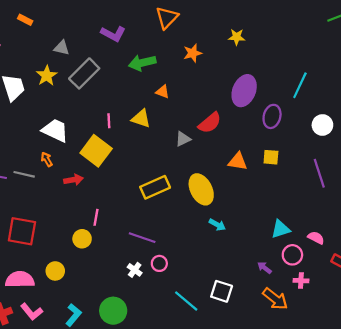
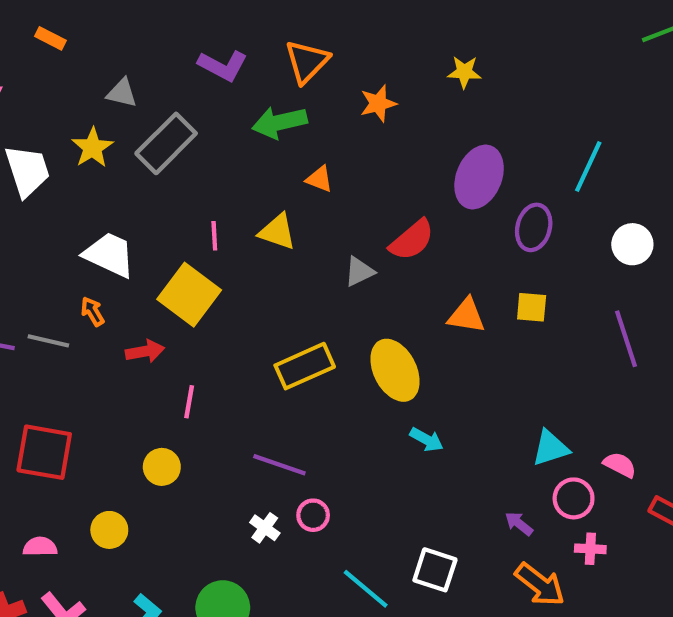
orange triangle: (167, 18) -> (307, 61), moved
pink line: (96, 217) -> (189, 402), moved
pink semicircle: (20, 280) -> (40, 547), size x0.6

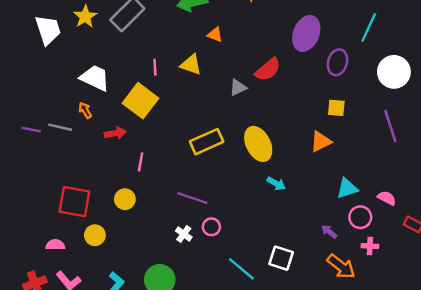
white circle: (632, 244) -> (394, 72), size x1.4
orange triangle: (466, 316) -> (321, 142), moved, turned -35
red square: (44, 452) -> (74, 202), moved

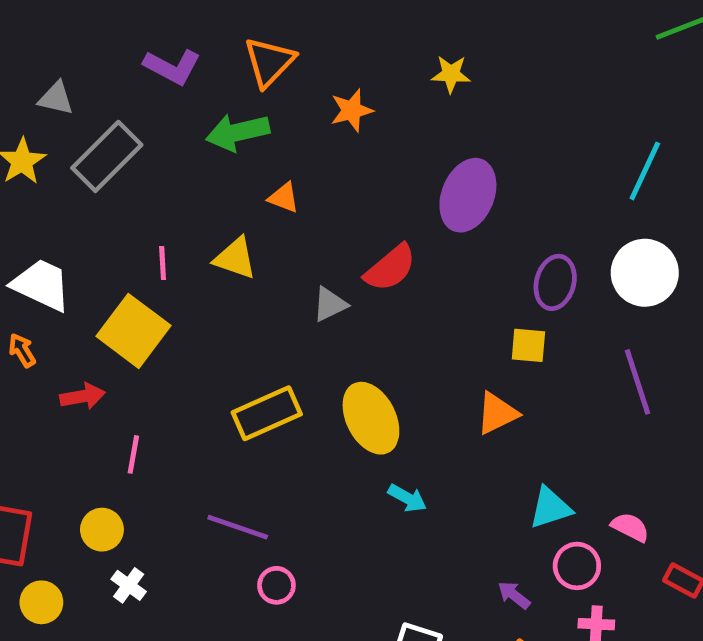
cyan line: (369, 27) -> (645, 171), moved
purple ellipse: (337, 62) -> (555, 282), moved
white cross: (184, 234) -> (129, 585), moved

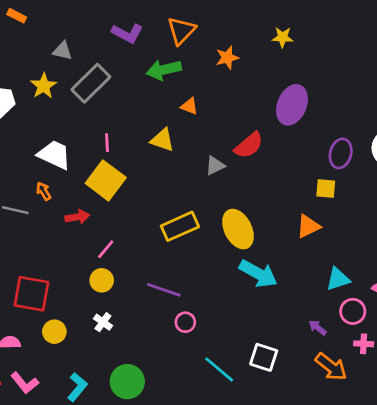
pink line: (163, 263) -> (107, 143), moved
pink line: (133, 454) -> (106, 249), turned 30
cyan arrow: (407, 498) -> (258, 274), size x1.8
yellow circle: (102, 530) -> (102, 280), moved

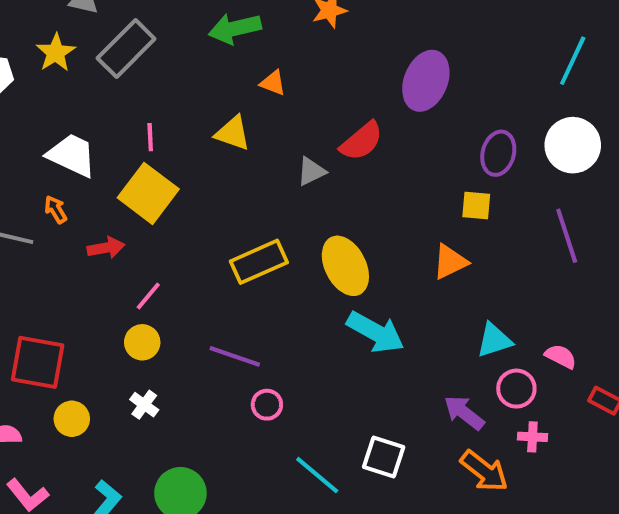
purple arrow: (318, 328) -> (464, 413), size x1.5

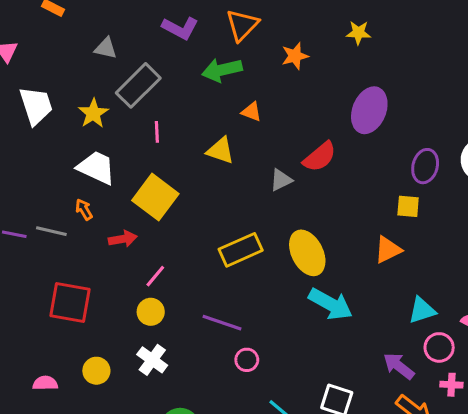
yellow star: (56, 53) -> (93, 113), moved
pink line: (150, 137) -> (157, 132), moved
red square: (38, 362) -> (70, 302), moved
white cross: (144, 405) -> (152, 360), size x1.4

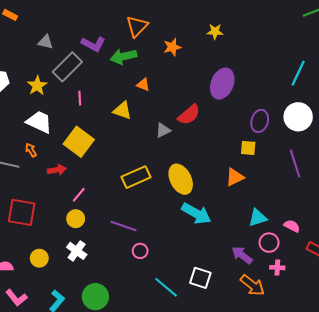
purple L-shape: (180, 28) -> (93, 44), moved

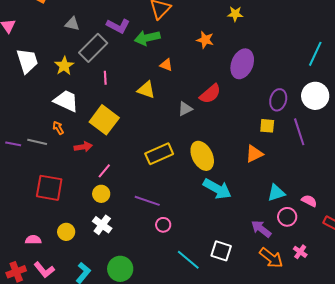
orange star: (172, 47) -> (205, 40), moved, turned 30
purple line: (295, 164) -> (299, 132), moved
pink cross: (277, 268) -> (300, 252), moved, turned 32

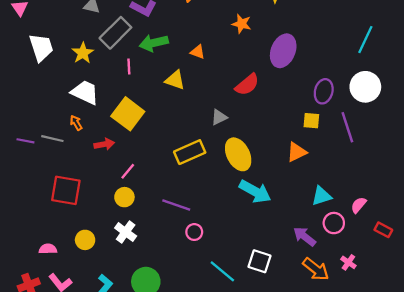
green arrow: (147, 38) -> (154, 43), moved
gray triangle: (185, 109) -> (219, 117), moved
pink semicircle: (309, 201) -> (359, 205), turned -77

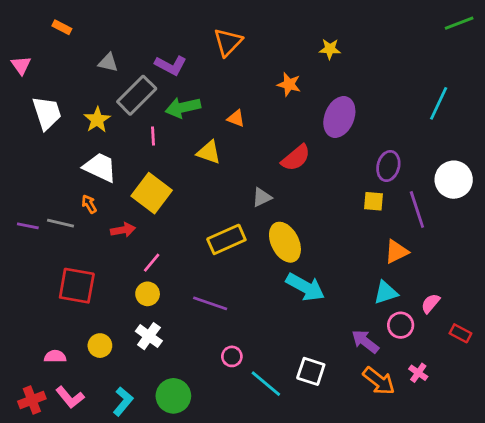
white circle: (365, 87) -> (454, 180), moved
orange triangle: (297, 152) -> (397, 252), moved
pink circle: (194, 232) -> (232, 356), moved

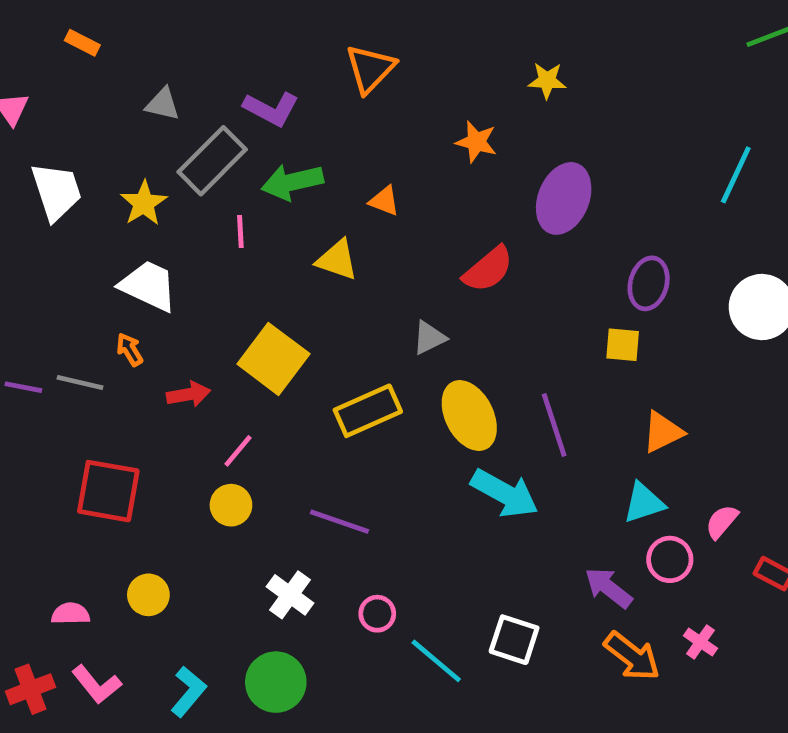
yellow square: (152, 193) -> (273, 359), moved
purple line: (417, 210) -> (554, 425), moved
white cross: (149, 336) -> (290, 595), moved

